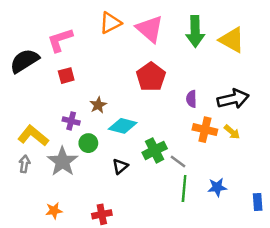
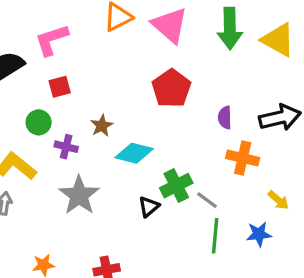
yellow arrow: (232, 132) -> (278, 200), moved
green circle: (88, 143) -> (39, 122), moved
gray star: (63, 161) -> (79, 195), moved
black triangle: (120, 166) -> (149, 207), moved

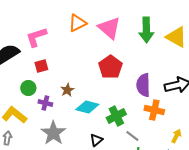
purple semicircle: (225, 118) -> (143, 85), size x1.6
green cross: (176, 186) -> (116, 116), moved
yellow arrow: (278, 200) -> (176, 136), turned -104

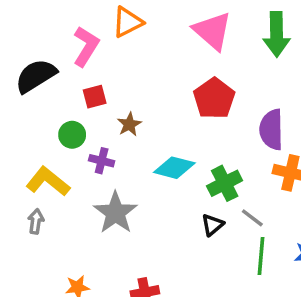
orange triangle: (77, 23) -> (128, 22), moved
pink L-shape: (36, 37) -> (86, 46), turned 140
brown star: (67, 90) -> (129, 124), moved
black triangle: (96, 140) -> (212, 225), moved

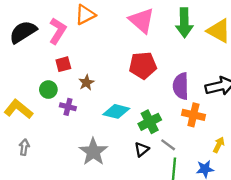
black semicircle: (36, 76) -> (23, 32), moved
red pentagon: (214, 98) -> (143, 65), turned 30
yellow L-shape: (48, 182) -> (18, 109), moved
gray star: (115, 213) -> (93, 152), moved

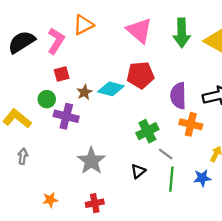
purple cross: (68, 107) -> (66, 116), size x1.5
cyan diamond: (116, 111) -> (111, 89), moved
black triangle: (142, 149) -> (138, 171), moved

